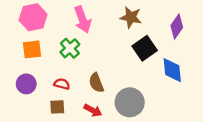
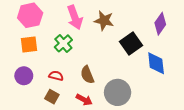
brown star: (131, 17) -> (104, 21), moved
brown square: (57, 107) -> (52, 97), turned 32

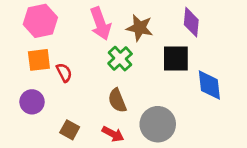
purple diamond: (160, 24) -> (191, 22), moved, turned -30
green cross: (63, 43) -> (120, 59), moved
black square: (131, 43) -> (176, 59), turned 35
red semicircle: (56, 76) -> (64, 73), moved, turned 48

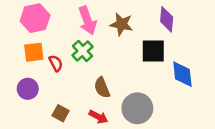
green cross: (120, 59) -> (83, 51), moved

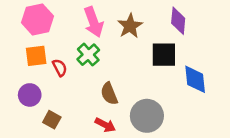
brown star: (122, 24) -> (130, 26), turned 30
brown square: (61, 113) -> (52, 120), moved

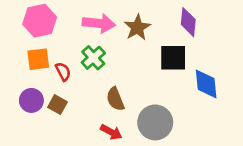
pink arrow: (94, 22) -> (99, 23), turned -64
brown square: (52, 120) -> (58, 105), moved

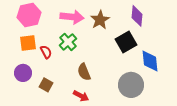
black square: (173, 58) -> (126, 42), turned -30
brown square: (58, 105) -> (46, 85), moved
gray circle: (155, 122) -> (131, 85), moved

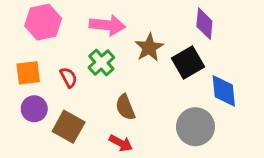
brown star: (100, 20) -> (149, 48), moved
orange square: (28, 43) -> (28, 73), moved
brown square: (46, 85) -> (69, 127), size x1.5

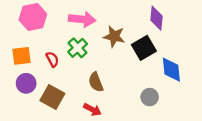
brown star: (149, 48) -> (114, 36), turned -30
gray circle: (195, 127) -> (150, 97), size x0.6

